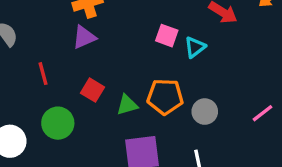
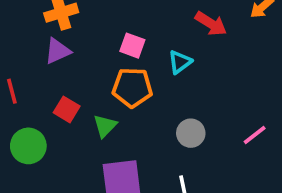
pink square: (167, 36) -> (132, 46), moved
orange pentagon: (165, 97) -> (132, 88), moved
green triangle: (127, 105) -> (105, 126), turned -30

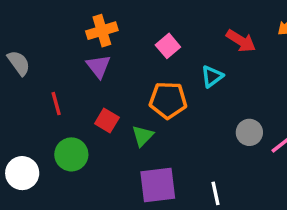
pink square: (132, 46) -> (168, 46), moved, turned 30
purple triangle: (58, 51) -> (98, 66), turned -44
gray circle: (191, 133) -> (249, 132), moved

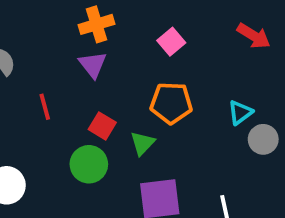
cyan triangle: (212, 76) -> (240, 113), moved
green circle: (71, 154) -> (89, 164), moved

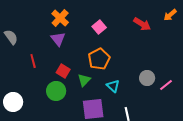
orange cross: (97, 24) -> (60, 18), turned -30
orange pentagon: (171, 103) -> (99, 59), turned -30
cyan triangle: (240, 113) -> (113, 86), moved, turned -40

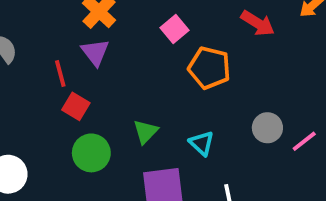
orange pentagon: (99, 59) -> (209, 68), moved, turned -30
red line: (33, 61) -> (60, 74), moved
red square: (63, 71) -> (76, 106), moved

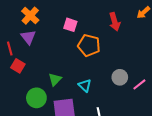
red arrow: (258, 23) -> (115, 22), turned 42
pink square: (175, 29) -> (70, 25), turned -32
green circle: (91, 153) -> (36, 98), moved

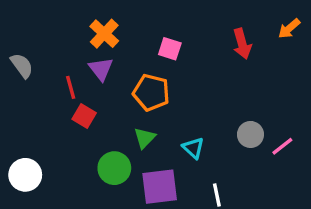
orange pentagon: (89, 45) -> (151, 92), moved

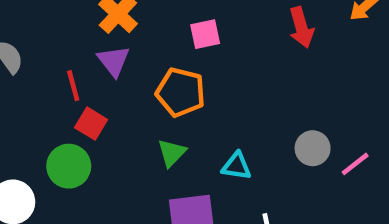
pink square: (170, 49) -> (205, 34), turned -30
cyan triangle: (193, 148) -> (237, 166), turned -35
green circle: (114, 168) -> (69, 166), moved

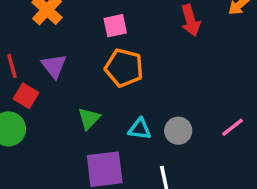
purple triangle: (113, 61) -> (54, 66), moved
orange pentagon: (181, 92) -> (124, 68), moved
gray circle: (313, 148) -> (178, 131), moved

